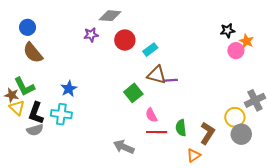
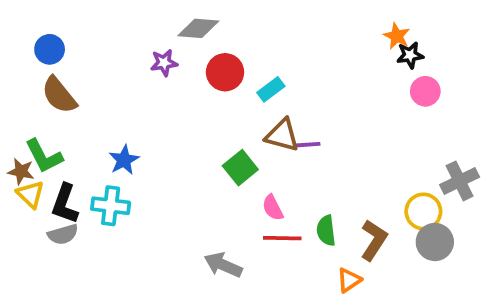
orange star: (247, 41) -> (397, 36), moved

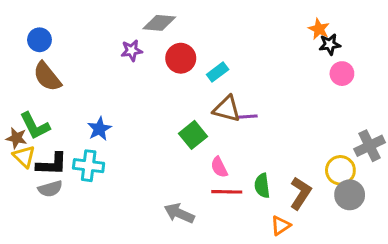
black L-shape: (65, 204) -> (52, 164), turned -108

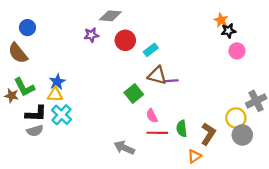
brown semicircle: (47, 77) -> (18, 53), moved
blue star: (99, 129) -> (57, 82), moved
yellow triangle: (24, 156) -> (55, 95), moved, turned -42
cyan cross: (89, 166) -> (62, 115), turned 36

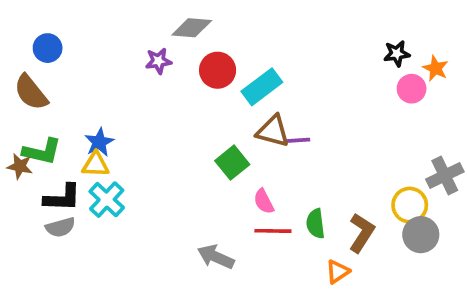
orange star: (221, 20) -> (436, 68), moved
cyan rectangle: (151, 50) -> (262, 87), size x1.5
green L-shape: (24, 87) -> (42, 152), turned -50

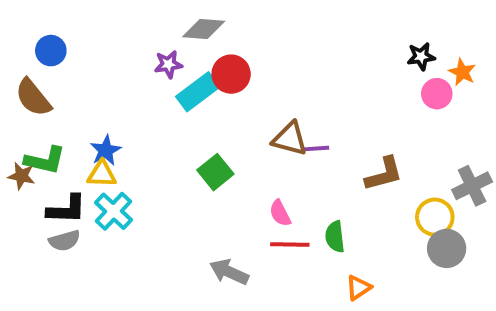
cyan rectangle: (262, 87) -> (198, 92), moved
green square: (232, 163) -> (215, 172), moved
brown L-shape: (362, 233) -> (384, 174), moved, turned 42

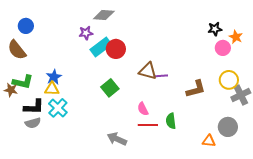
red circle: (231, 74) -> (116, 49), moved
yellow circle: (435, 217) -> (229, 80), moved
orange triangle: (358, 288) -> (209, 141), moved, turned 40

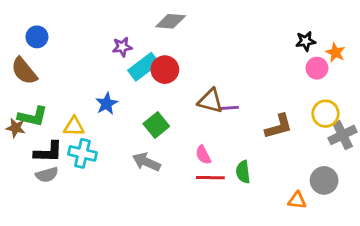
gray diamond: (104, 15) -> (171, 21), moved
blue star: (54, 77) -> (107, 104), moved
cyan cross: (58, 108) -> (82, 153), turned -30
gray arrow: (117, 139) -> (146, 162), moved

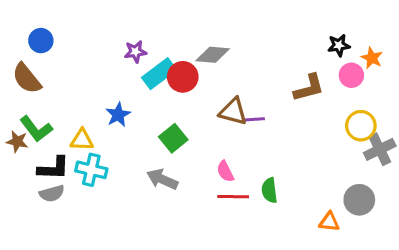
gray diamond: (171, 21) -> (213, 55), moved
green L-shape: (33, 116) -> (36, 129), turned 40
brown L-shape: (279, 126) -> (309, 88), moved

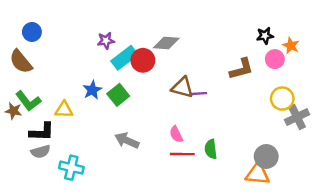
green square: (173, 138) -> (118, 95), moved
cyan cross: (91, 170) -> (71, 168), moved
gray circle: (359, 200) -> (266, 157), moved
orange triangle: (329, 222) -> (258, 174), size x1.5

